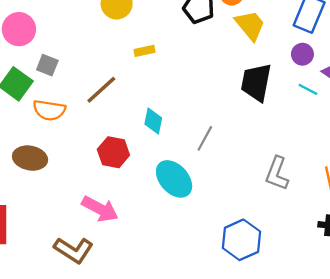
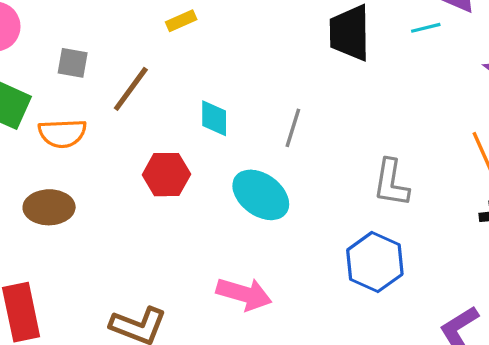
gray square: (47, 65) -> (73, 63), moved
cyan line: (308, 89) -> (426, 28), turned -30
gray L-shape: (277, 174) -> (391, 183), moved
pink arrow: (100, 209) -> (244, 294), moved

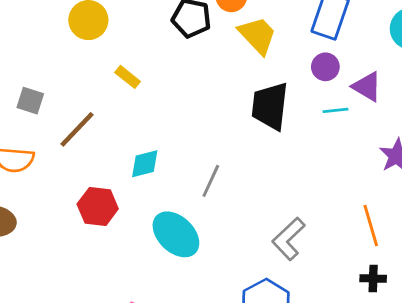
yellow rectangle: (181, 21) -> (128, 77), turned 55
cyan diamond: (214, 118) -> (145, 164), turned 68
gray L-shape: (391, 183) -> (289, 239), turned 30

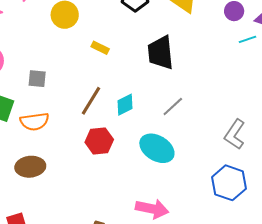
black trapezoid: (270, 106) -> (161, 53), moved
brown line: (77, 129) -> (91, 101), moved
gray line: (211, 181) -> (173, 106), turned 35

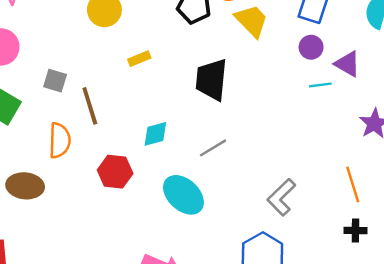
yellow rectangle: (100, 48) -> (139, 59), turned -60
brown line: (91, 101) -> (90, 106), moved, turned -60
orange semicircle: (35, 122) -> (60, 140), moved, turned -92

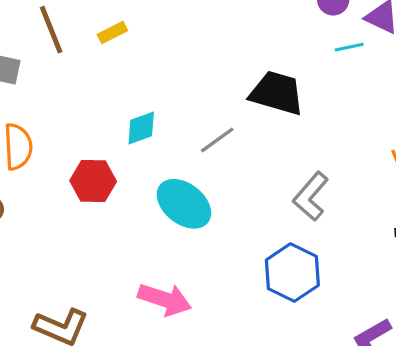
black trapezoid: (211, 80) -> (277, 93), moved, turned 105
brown line: (90, 106) -> (51, 30), moved

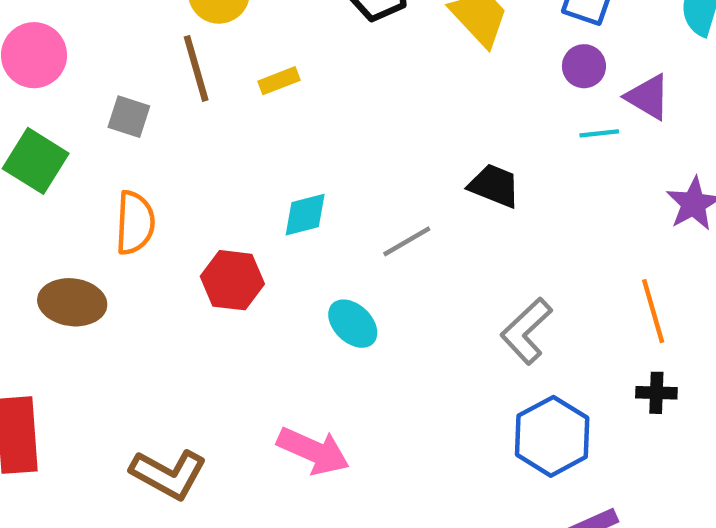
black trapezoid: (277, 93) -> (494, 186), size x0.7
cyan ellipse: (184, 204) -> (353, 324), size x0.7
blue hexagon: (292, 273) -> (552, 436), moved

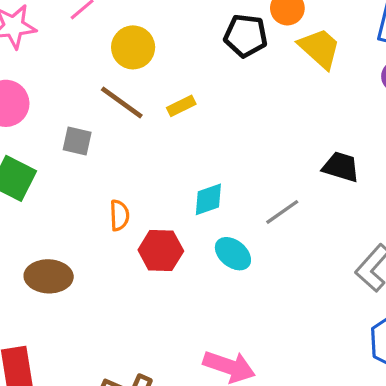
brown line: (196, 68) -> (122, 102), turned -33
orange semicircle: (135, 223) -> (119, 215), moved, size x0.7
cyan ellipse: (353, 324) -> (233, 254), moved

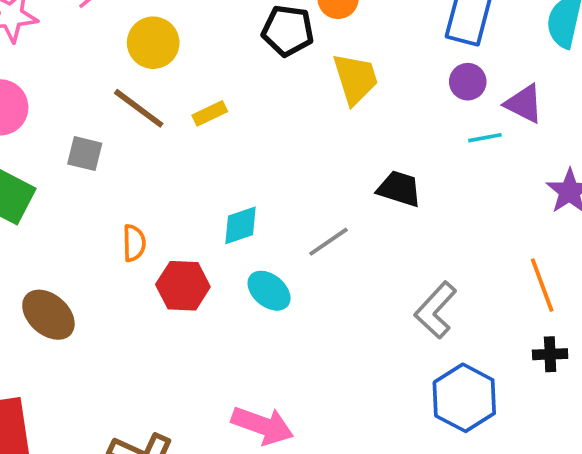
yellow trapezoid: (320, 48) -> (355, 79), moved, turned 30
brown ellipse: (49, 276) -> (48, 315), turned 39

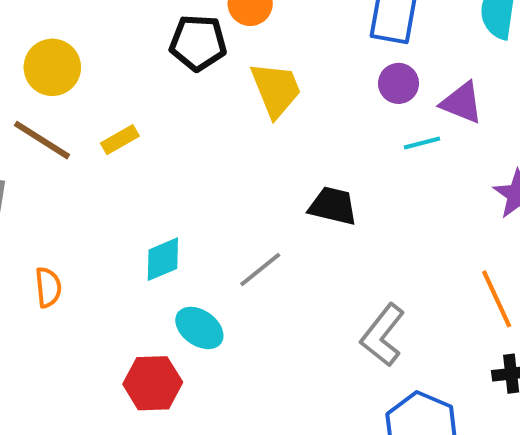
red hexagon: (183, 286) -> (153, 383), moved

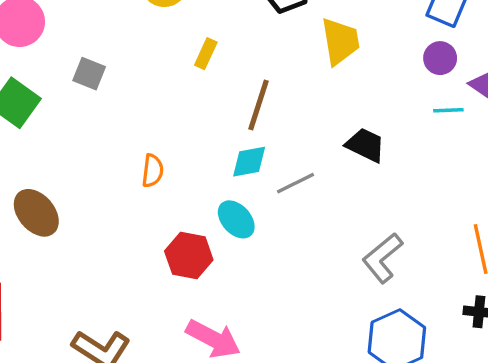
brown line: (42, 140) -> (258, 105), moved, turned 63
yellow rectangle: (120, 140) -> (206, 54), turned -48
cyan diamond: (163, 259) -> (249, 162), moved
orange semicircle: (48, 287) -> (153, 171), moved

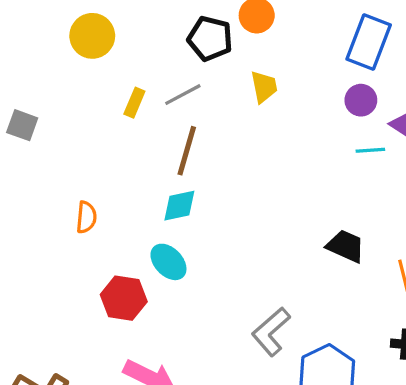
yellow trapezoid: (340, 41) -> (264, 87), size x0.7
black trapezoid: (365, 145) -> (346, 246), moved
gray line: (296, 183) -> (183, 95), moved
gray L-shape: (382, 258) -> (271, 332), moved

